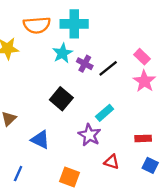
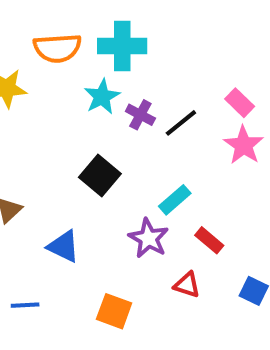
red rectangle: (143, 138) -> (209, 240), moved, turned 42
blue line: (18, 174) -> (25, 305), turned 63

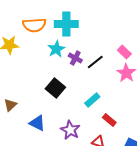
purple star: (149, 238) -> (70, 130), moved

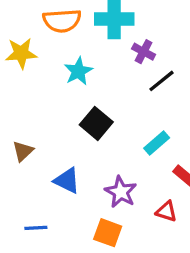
cyan star: (56, 49) -> (78, 71), moved
purple cross: (75, 58) -> (144, 52), moved

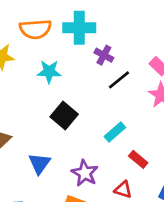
cyan star: (78, 71) -> (49, 72), turned 30
blue triangle: (67, 180) -> (39, 163), turned 40

